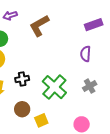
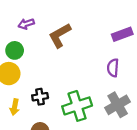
gray cross: (90, 86) -> (118, 105), size x1.5
green cross: (54, 87) -> (77, 106), turned 30

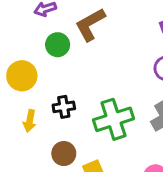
green circle: (15, 50) -> (58, 45), moved

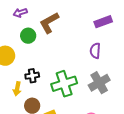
yellow arrow: (30, 121) -> (17, 89), moved

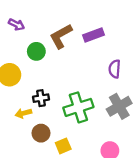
purple arrow: (20, 13) -> (16, 25), moved, turned -136
purple rectangle: (103, 22) -> (94, 35), moved
yellow arrow: (17, 89) -> (23, 113), turned 64

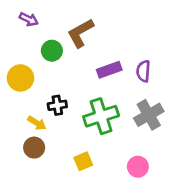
purple rectangle: (94, 35) -> (109, 70), moved
yellow arrow: (23, 113) -> (37, 123), turned -133
brown circle: (41, 133) -> (34, 148), moved

